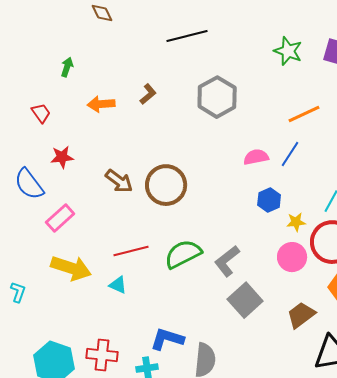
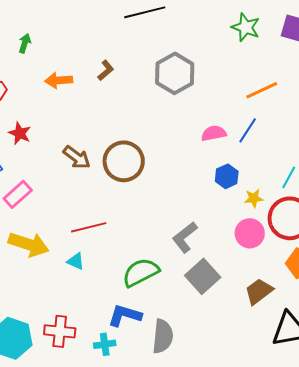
red star: (62, 157) -> (20, 133), turned 30
green semicircle: (183, 254) -> (141, 272), moved

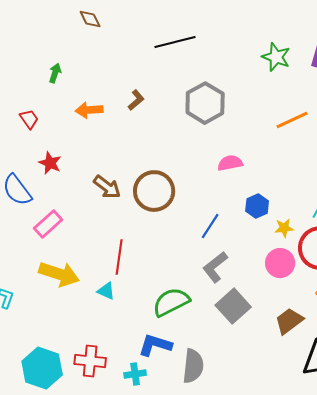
blue line: (248, 130) -> (210, 226), moved
pink semicircle: (214, 133) -> (230, 163), moved
red line: (89, 227) -> (119, 257), turned -68

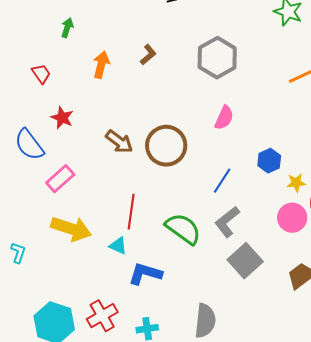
orange arrow: (89, 110) -> (101, 65), turned 108
pink semicircle: (230, 163) -> (224, 118), moved, turned 125
green semicircle: (171, 302) -> (183, 229), moved, turned 63
blue L-shape: (155, 345) -> (145, 274), moved
red cross: (90, 361) -> (102, 316), turned -36

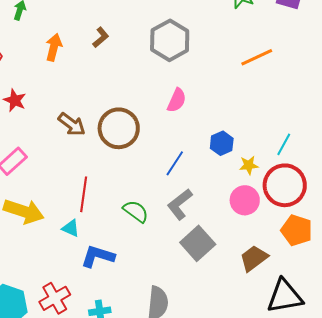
green semicircle: (183, 229) -> (136, 211), size x0.7

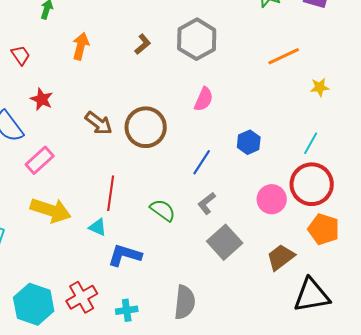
brown L-shape: (101, 37) -> (143, 44), moved
yellow star: (249, 165) -> (320, 87), moved
gray L-shape: (180, 204) -> (207, 203), size x0.7

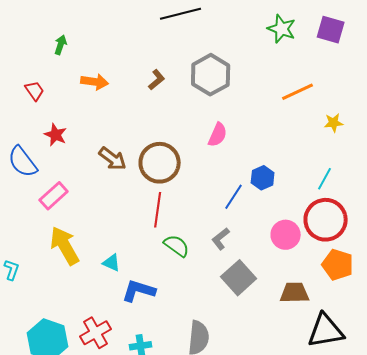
orange arrow: (81, 46) -> (95, 82), turned 84
blue line: (202, 162) -> (234, 197), moved
red line: (111, 193) -> (158, 210), moved
yellow arrow: (51, 210) -> (65, 246), turned -138
brown trapezoid: (281, 257) -> (295, 293), turned 36

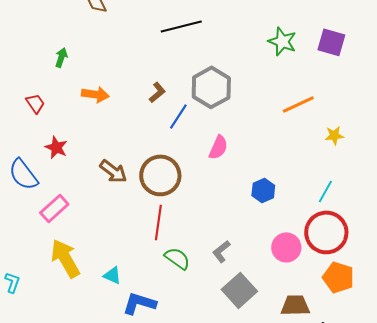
blue line: (234, 197) -> (178, 116), moved

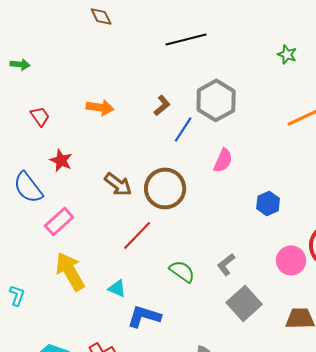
green star: (282, 41) -> (287, 54), size x0.7
green arrow: (61, 57) -> (20, 64), moved, turned 78
red line: (158, 222) -> (137, 235), moved, turned 36

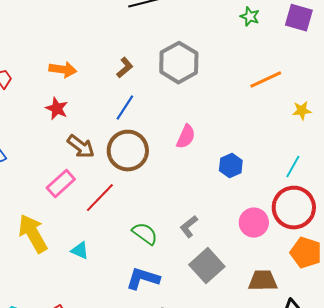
blue line: (183, 129) -> (125, 108), moved
red star: (61, 160) -> (57, 109), moved
pink semicircle: (223, 160) -> (186, 137), moved
pink rectangle: (59, 221) -> (61, 184), moved
blue L-shape: (144, 316) -> (143, 279), moved

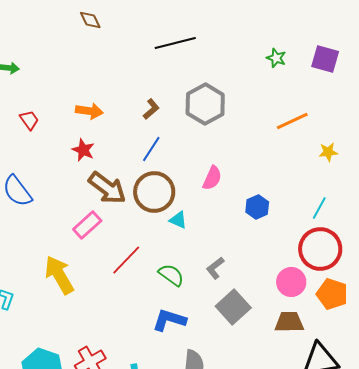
brown arrow: (81, 147) -> (107, 188), size x1.4
red line: (100, 198) -> (126, 260), moved
pink circle: (254, 223) -> (291, 282), moved
cyan triangle: (80, 251) -> (178, 220), moved

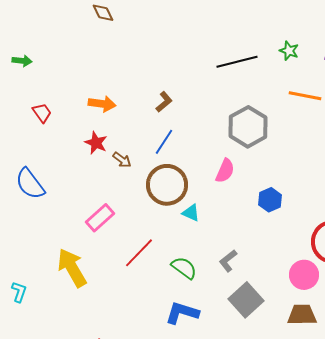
black line: (175, 43) -> (237, 62), moved
gray hexagon: (205, 104) -> (248, 127), moved
orange line: (292, 121) -> (305, 96), moved, turned 36
brown arrow: (107, 188) -> (122, 160), moved, size x0.5

